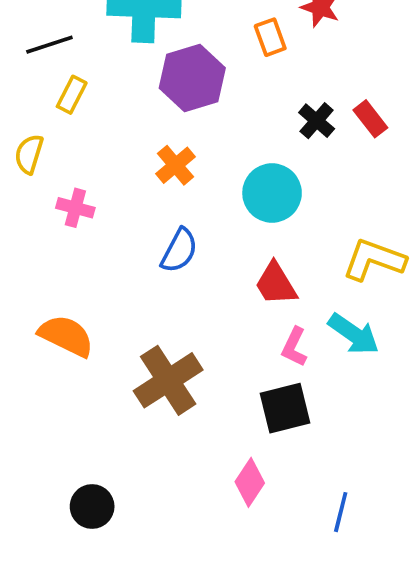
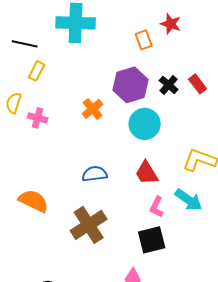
black line: (49, 45) -> (25, 44), turned 30
purple hexagon: (192, 78) -> (131, 85), moved
pink cross: (75, 208) -> (38, 118), moved
blue semicircle: (179, 250) -> (95, 174), moved, turned -125

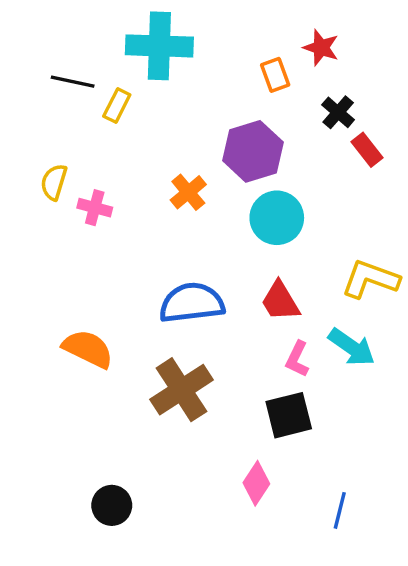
yellow rectangle: (37, 71) -> (117, 106), moved
black cross: (169, 85) -> (338, 112), moved
blue semicircle: (95, 174) -> (192, 303), size x1.5

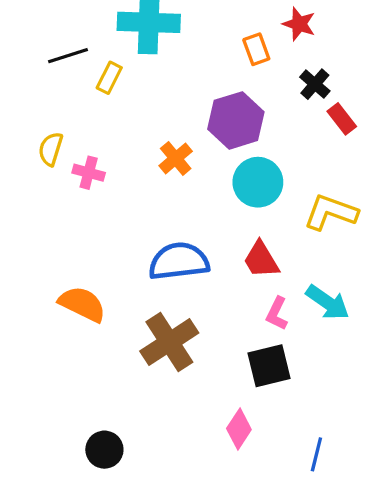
black line: (73, 82) -> (68, 56), turned -30
yellow L-shape: (370, 279) -> (331, 212), moved

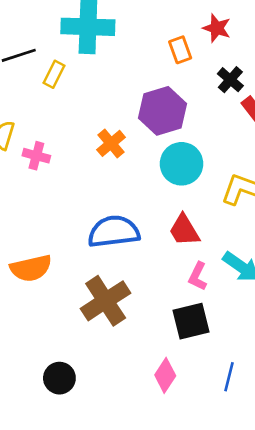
orange semicircle: (82, 304) -> (31, 268), turned 141
black circle: (104, 450) -> (59, 378), moved
blue line: (316, 454) -> (229, 377), moved

